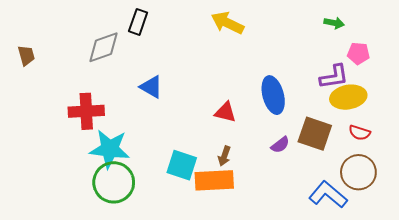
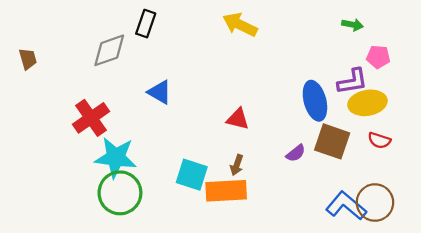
blue ellipse: (273, 95) -> (315, 101), moved
red cross: (86, 111) -> (91, 118), turned -32
brown circle: (358, 172) -> (375, 203), moved

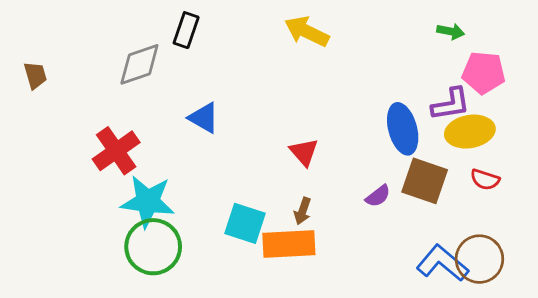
pink pentagon: (378, 57) -> (484, 73), size x1.4
red triangle: (238, 119) -> (304, 152), turned 35

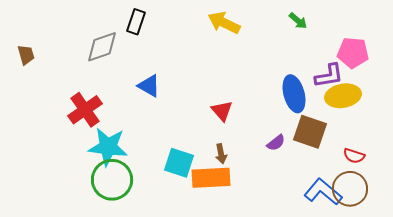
green arrow: (451, 31) -> (298, 21), moved, turned 30
red semicircle: (485, 180) -> (354, 156), moved
brown arrow: (303, 211) -> (221, 154), turned -30

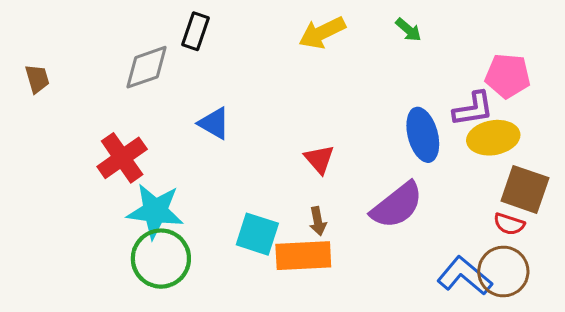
green arrow: (298, 21) -> (408, 30), moved
yellow arrow: (224, 23) -> (322, 33), turned -52
brown square: (310, 132) -> (525, 189), moved
purple semicircle: (276, 143) -> (397, 205), size x2.0

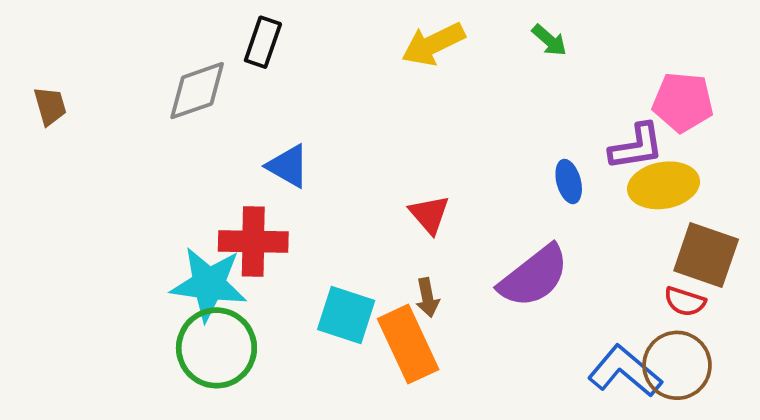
blue ellipse: (423, 135) -> (569, 181), size x0.6
red cross: (122, 158) -> (253, 241), moved, turned 36
orange rectangle: (303, 256) -> (408, 344), turned 68

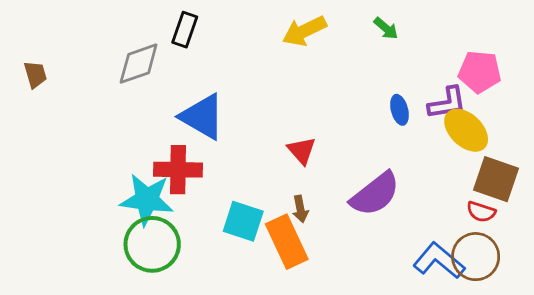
blue triangle: (288, 166) -> (202, 117), size x1.5
blue ellipse: (569, 181) -> (400, 110), moved
yellow ellipse: (663, 185) -> (466, 130), turned 54

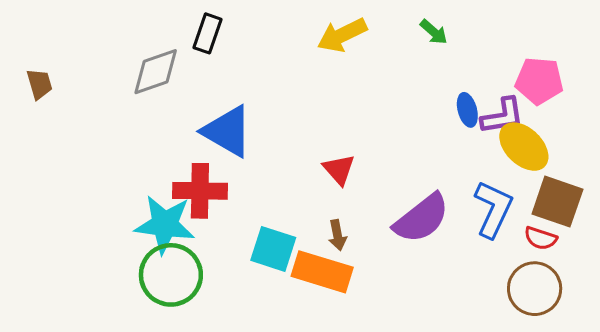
blue ellipse: (400, 110) -> (467, 110), moved
orange rectangle: (287, 242) -> (322, 272), turned -48
blue L-shape: (439, 261) -> (493, 209), moved, turned 75

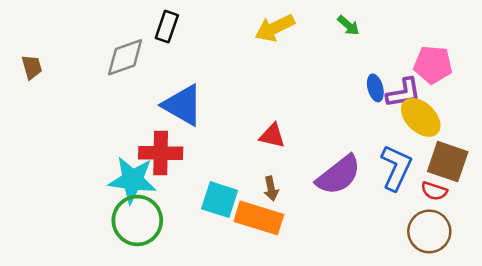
red triangle: (339, 169) -> (272, 136), turned -36

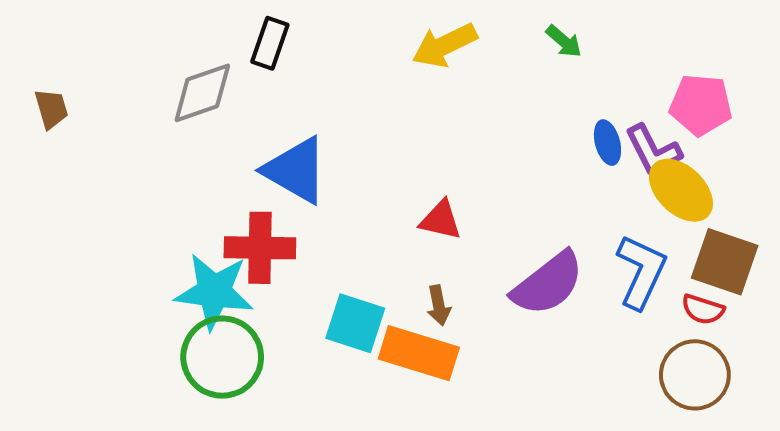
purple L-shape: (404, 93) -> (653, 150), turned 72

